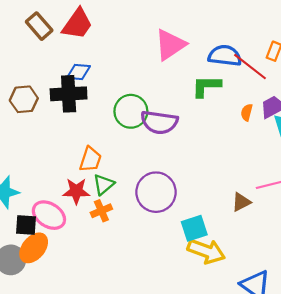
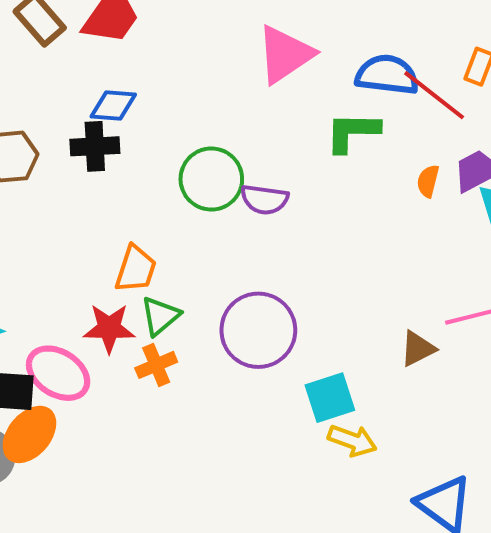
black cross: (69, 94) -> (95, 146), size x0.7
purple semicircle: (159, 122) -> (264, 199), size x0.7
yellow arrow: (206, 251) -> (352, 441), size x0.7

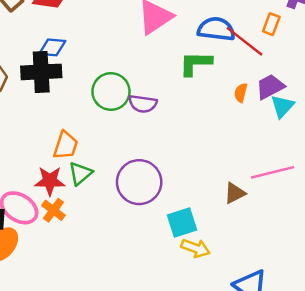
black cross: (95, 146) -> (41, 72), size x1.4
orange cross: (156, 365) -> (53, 210), moved, turned -30

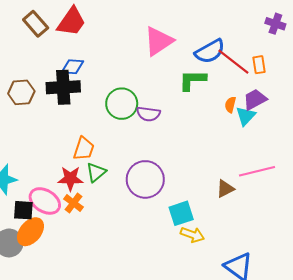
orange rectangle: (271, 24) -> (259, 65), moved, turned -30
blue semicircle: (216, 29) -> (210, 51), turned 144
cyan triangle: (282, 106) -> (246, 116), moved

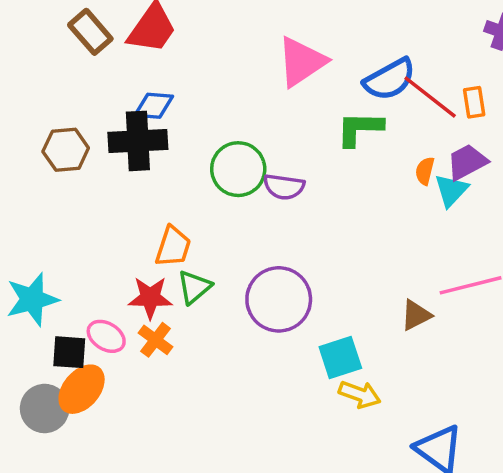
pink ellipse: (45, 201) -> (106, 336), size x0.7

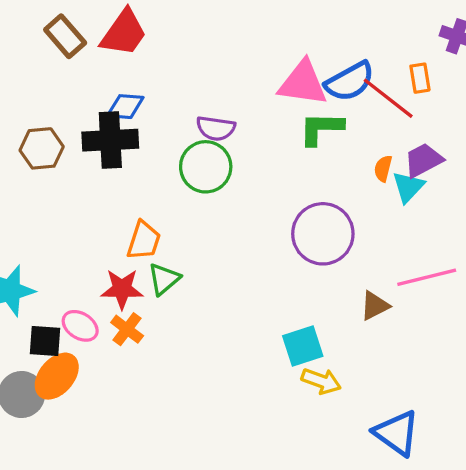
pink triangle: (302, 62) -> (303, 83), moved, turned 42
orange rectangle: (474, 102) -> (420, 78), moved
purple semicircle: (284, 187) -> (216, 128), moved
purple circle: (279, 299) -> (323, 234), moved

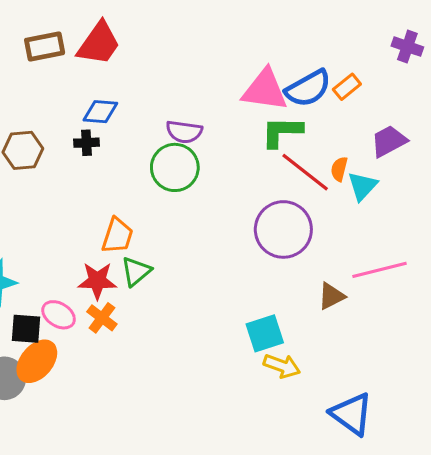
brown rectangle: (65, 36) -> (45, 47), turned -60
orange rectangle: (420, 78) -> (347, 87), moved, turned 60
red line: (388, 98) -> (305, 172), moved
black cross: (110, 140) -> (86, 143), size x0.5
purple trapezoid: (423, 160) -> (389, 141), moved

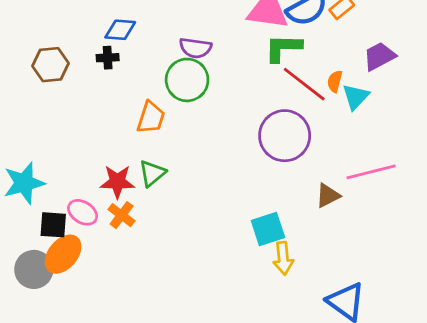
orange trapezoid: (117, 236) -> (151, 118), moved
yellow arrow: (282, 366) -> (283, 258), turned 64

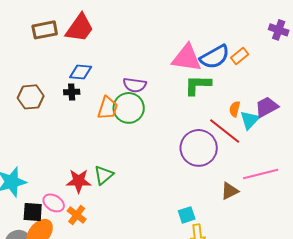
purple trapezoid: (379, 56) -> (267, 107), moved
red line: (304, 84) -> (225, 131), moved
orange trapezoid: (151, 118) -> (108, 108), moved
orange cross: (122, 215) -> (77, 215), moved
cyan square: (268, 229) -> (187, 215), size x0.7

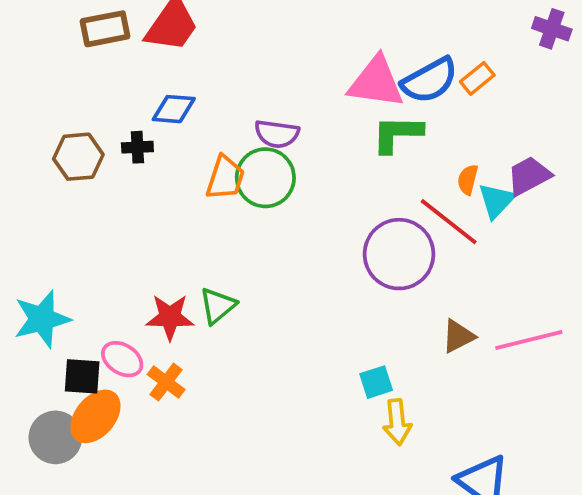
black cross: (72, 92) -> (137, 147), moved
pink line: (261, 174) -> (529, 340), moved

